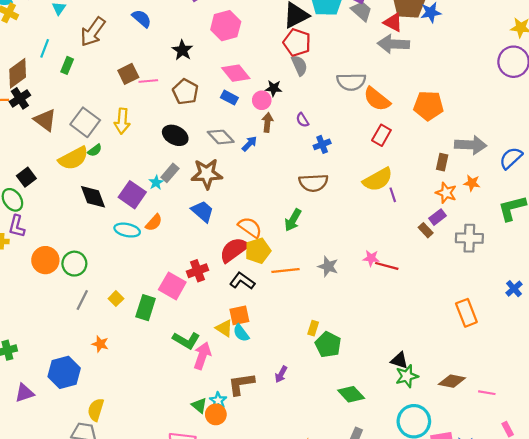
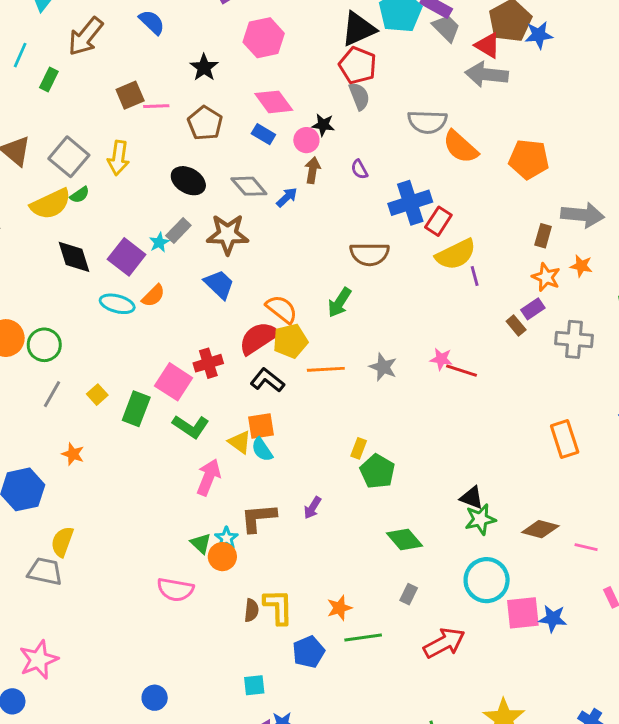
red rectangle: (381, 135) -> (438, 221), moved
blue cross: (322, 144) -> (410, 203), moved, size x1.8
green L-shape: (186, 340) -> (191, 427), moved

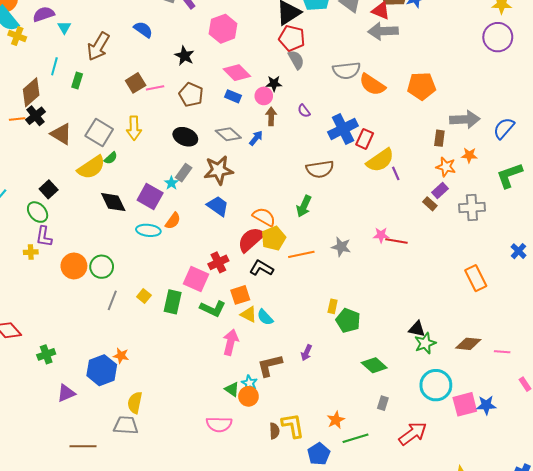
orange square: (261, 426) -> (240, 295), moved
orange star: (73, 454) -> (121, 356), moved

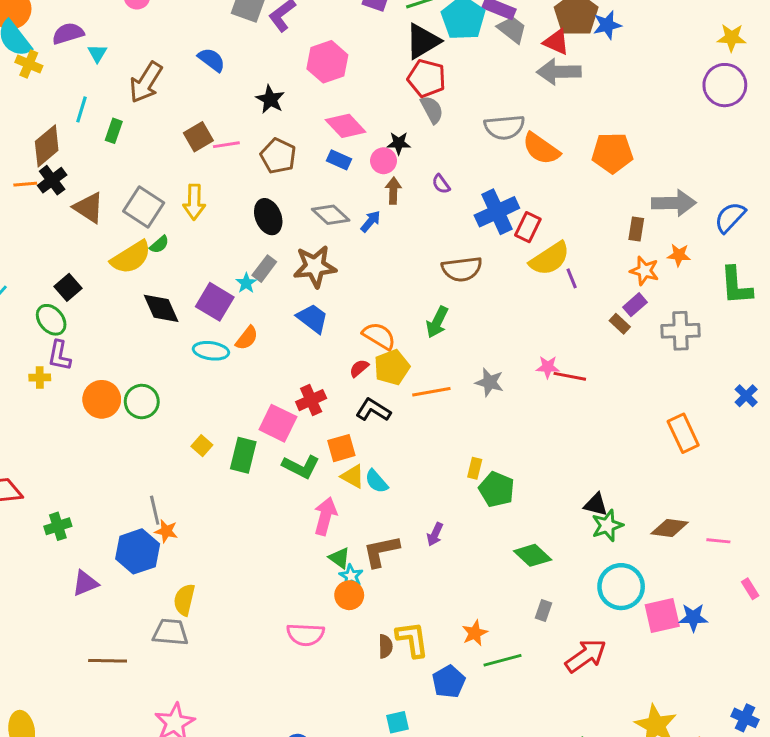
black ellipse: (185, 137) -> (268, 217), turned 45
green L-shape: (510, 175) -> (736, 286), turned -76
red semicircle: (251, 240) -> (359, 368), size x0.5
gray line: (112, 300) -> (155, 510), moved, turned -36
green triangle: (232, 389) -> (339, 558), moved

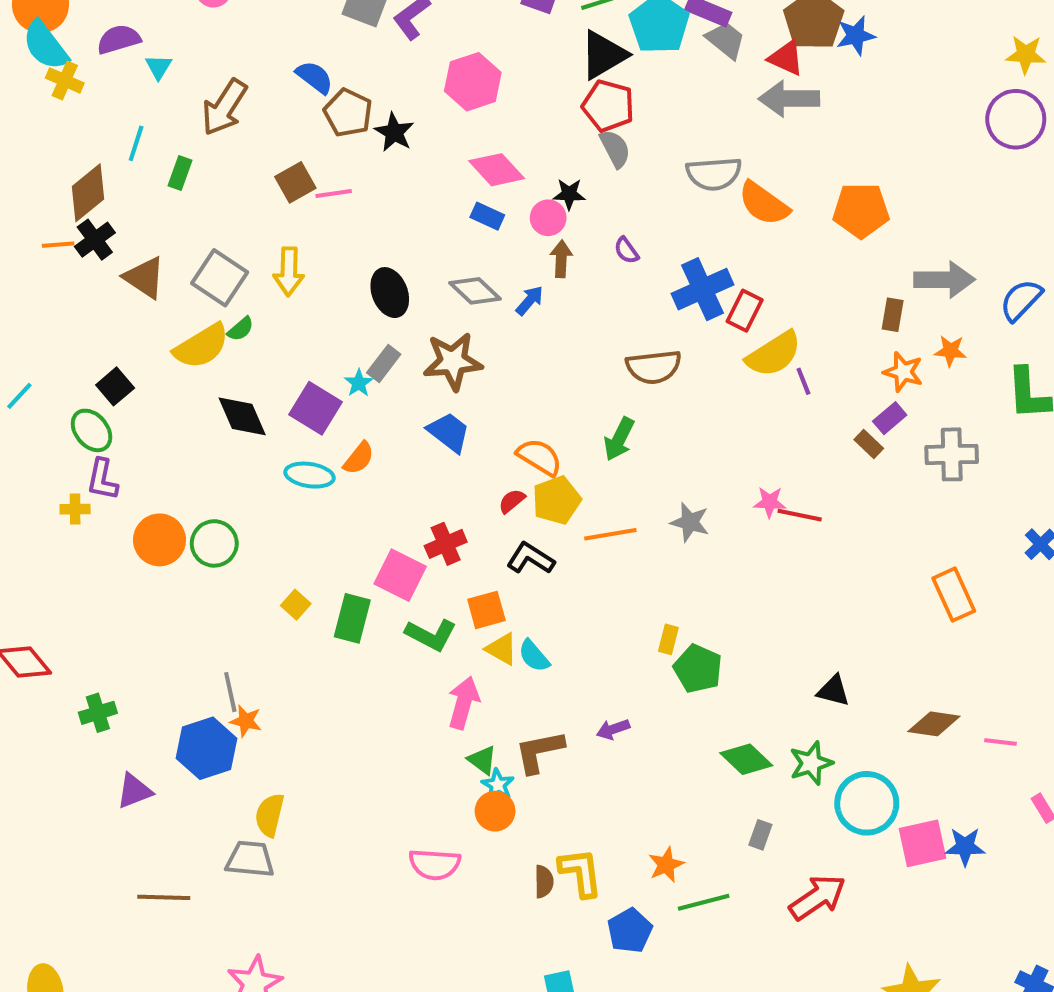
brown pentagon: (278, 156) -> (348, 113), moved
green star: (607, 525) -> (811, 763), moved
purple arrow: (435, 534) -> (613, 729), turned 45

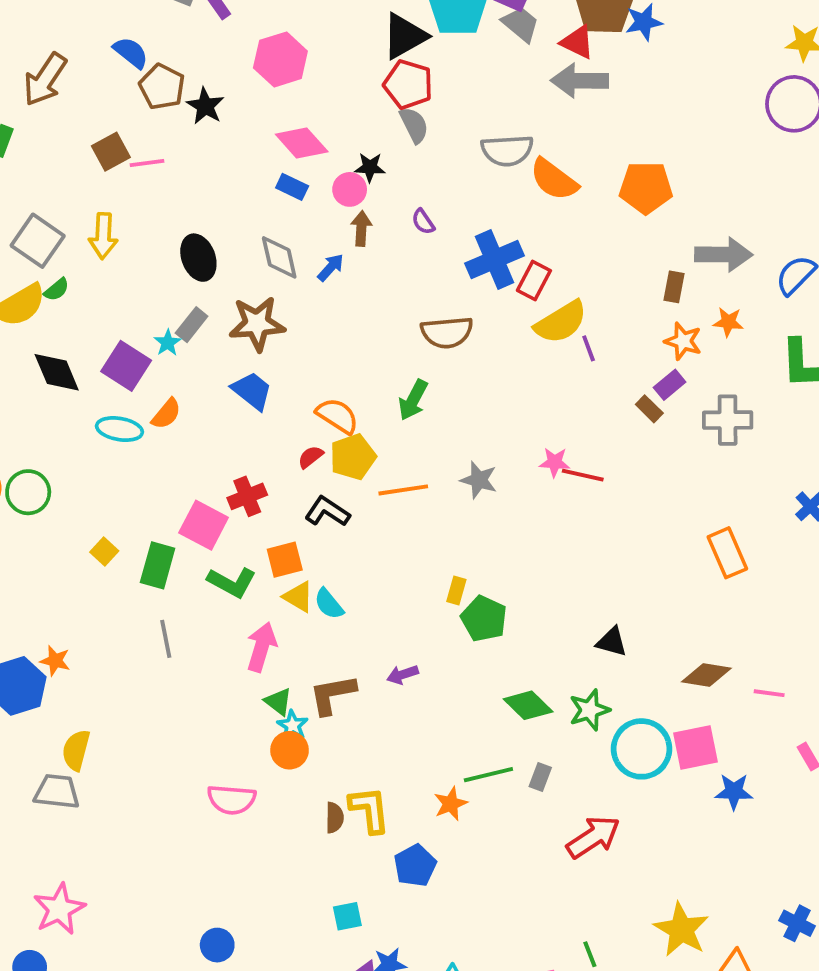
gray diamond: (475, 291) -> (279, 257), turned 33
gray line: (230, 692) -> (166, 639), moved
pink square: (923, 843) -> (695, 747), moved
green line: (704, 902) -> (488, 775), moved

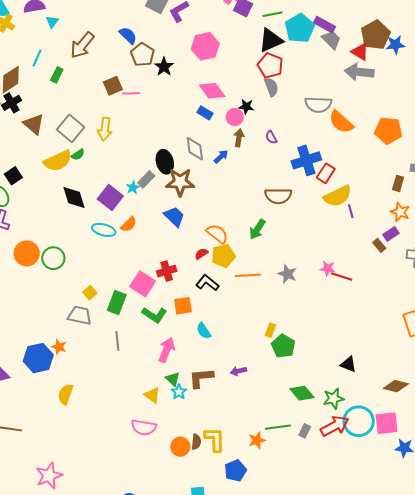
black ellipse: (198, 258) -> (165, 162), moved
yellow triangle: (298, 597) -> (152, 395), moved
orange circle: (290, 750) -> (180, 447), moved
gray trapezoid: (57, 792) -> (80, 315), moved
red arrow: (593, 837) -> (335, 426), moved

